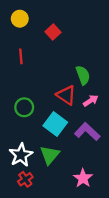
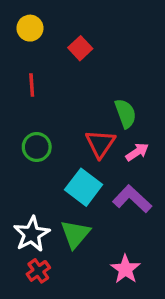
red triangle: (66, 95) -> (100, 144), turned 30
green circle: (24, 107) -> (37, 147), moved

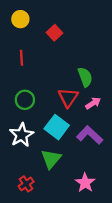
white star: (32, 234) -> (21, 135), moved

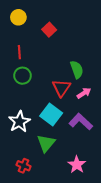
green circle: (25, 100) -> (22, 76), moved
red cross: (26, 184) -> (24, 166), turned -32

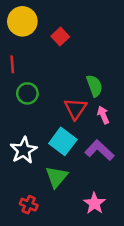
yellow circle: (18, 17) -> (22, 21), size x1.5
red line: (19, 52) -> (12, 64), moved
pink arrow: (84, 93) -> (103, 115), turned -80

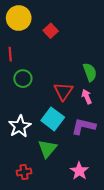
green semicircle: (94, 86) -> (90, 72), moved
purple L-shape: (99, 150) -> (83, 126), turned -30
red cross: (29, 205) -> (24, 172), turned -32

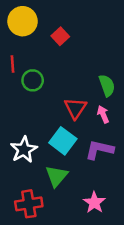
green circle: (23, 79) -> (33, 80), moved
red cross: (24, 172) -> (29, 204), size x1.5

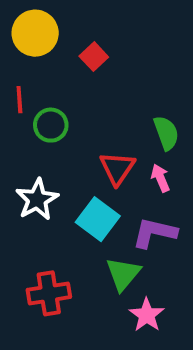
white star: (24, 150) -> (37, 199), moved
green triangle: (57, 176) -> (123, 274), moved
red cross: (29, 204) -> (49, 293), moved

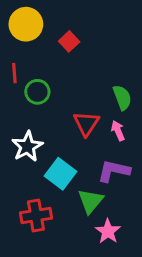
cyan square: (98, 219) -> (60, 174), moved

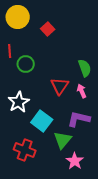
red cross: (36, 216) -> (25, 150), turned 30

